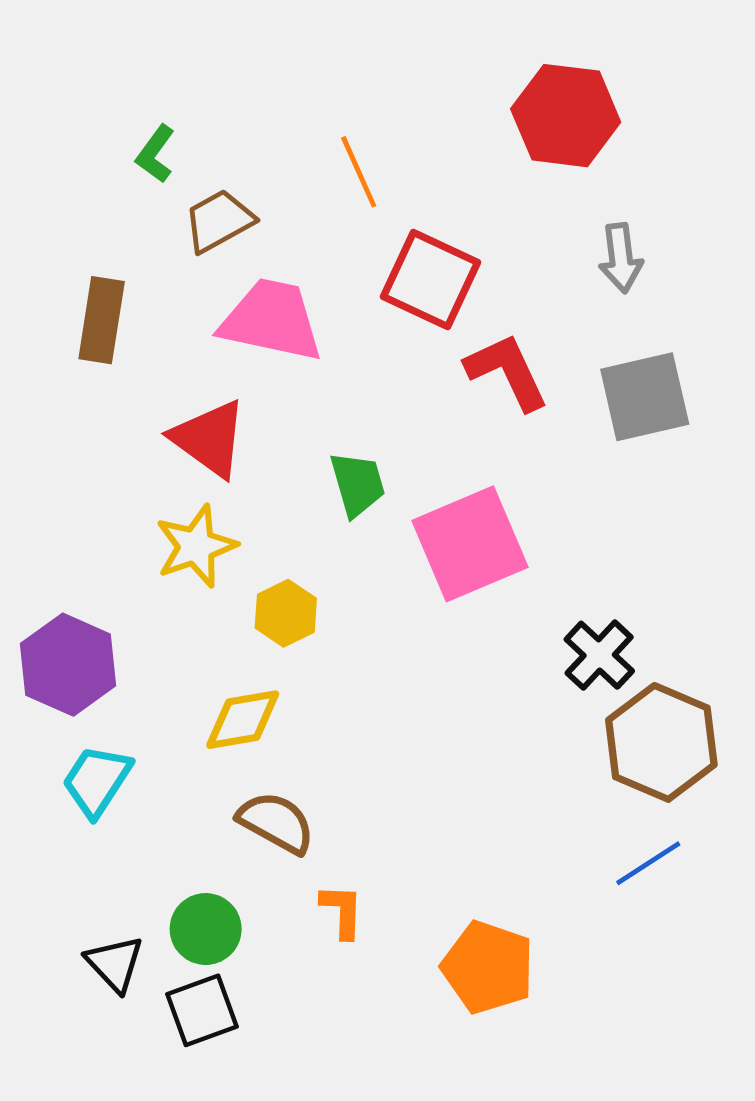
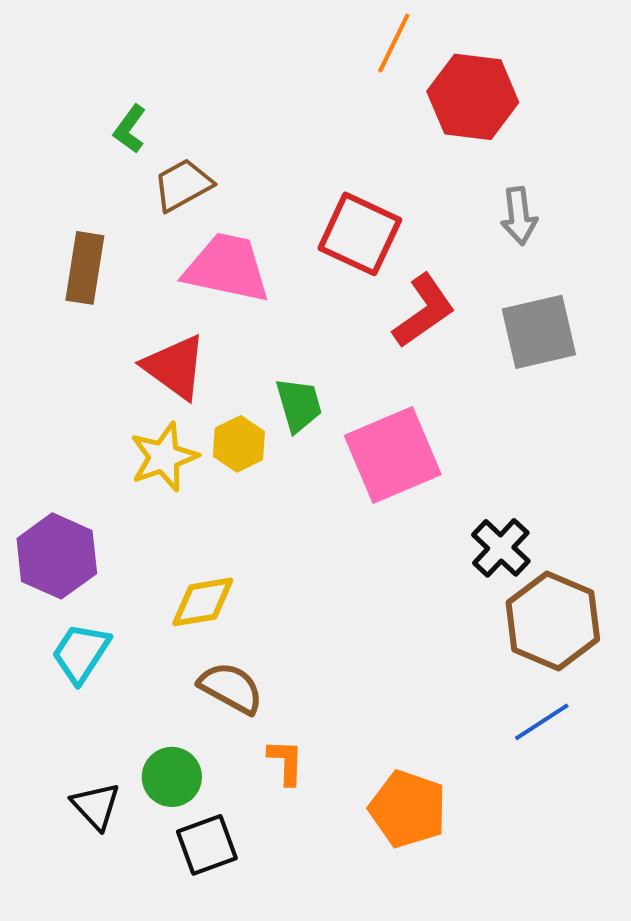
orange line: (359, 172) -> (394, 43), moved, turned 50
red L-shape: (507, 372) -> (424, 311), turned 80
yellow hexagon: (286, 613) -> (239, 444), moved
black square: (202, 1010) -> (207, 845), moved

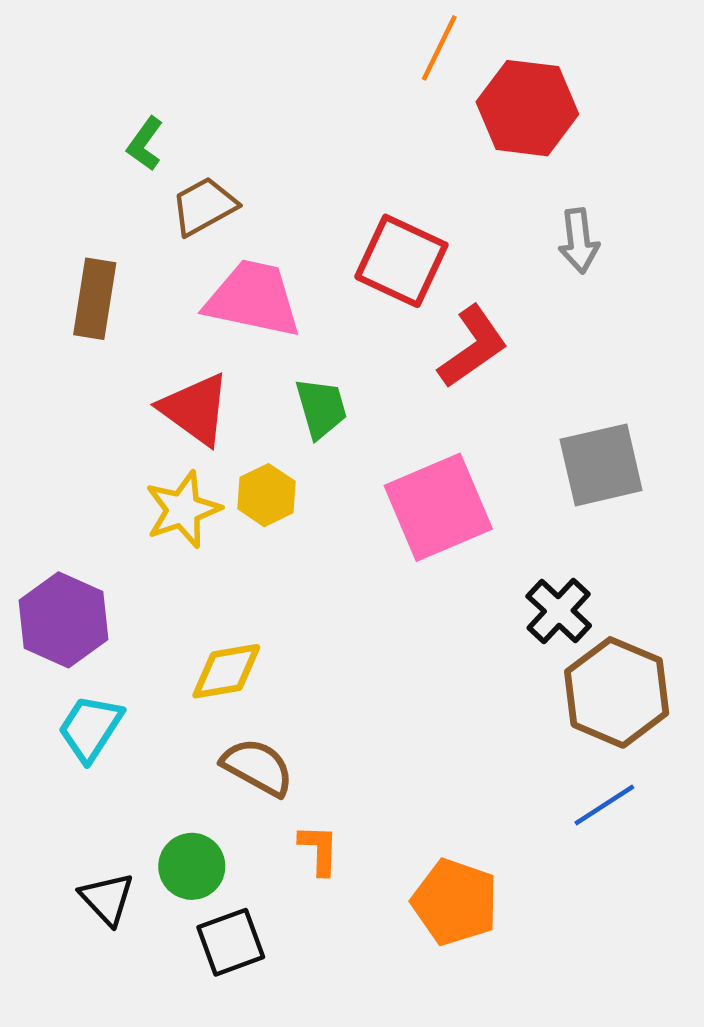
gray square: (539, 332) -> (601, 465), moved
green trapezoid: (299, 405) -> (321, 408), moved

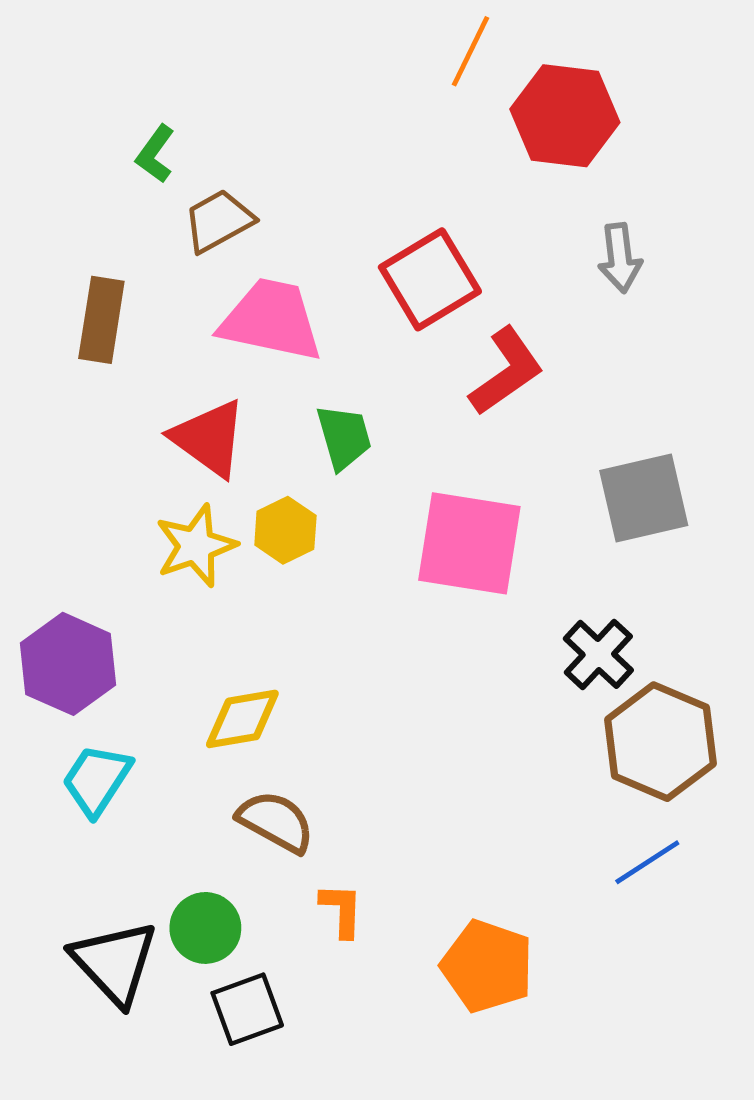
red square: (401, 261) -> (430, 279), turned 34
pink square: (438, 507) -> (469, 543), turned 32
black triangle: (107, 899) -> (115, 963), size x1.5

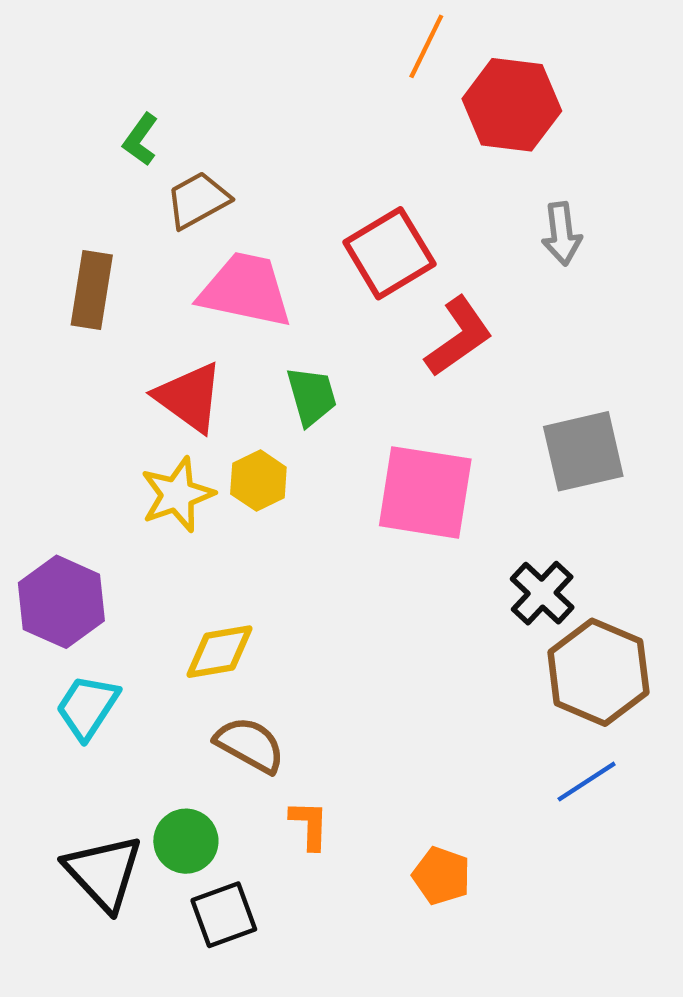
orange pentagon: (487, 966) -> (441, 876), size x0.7

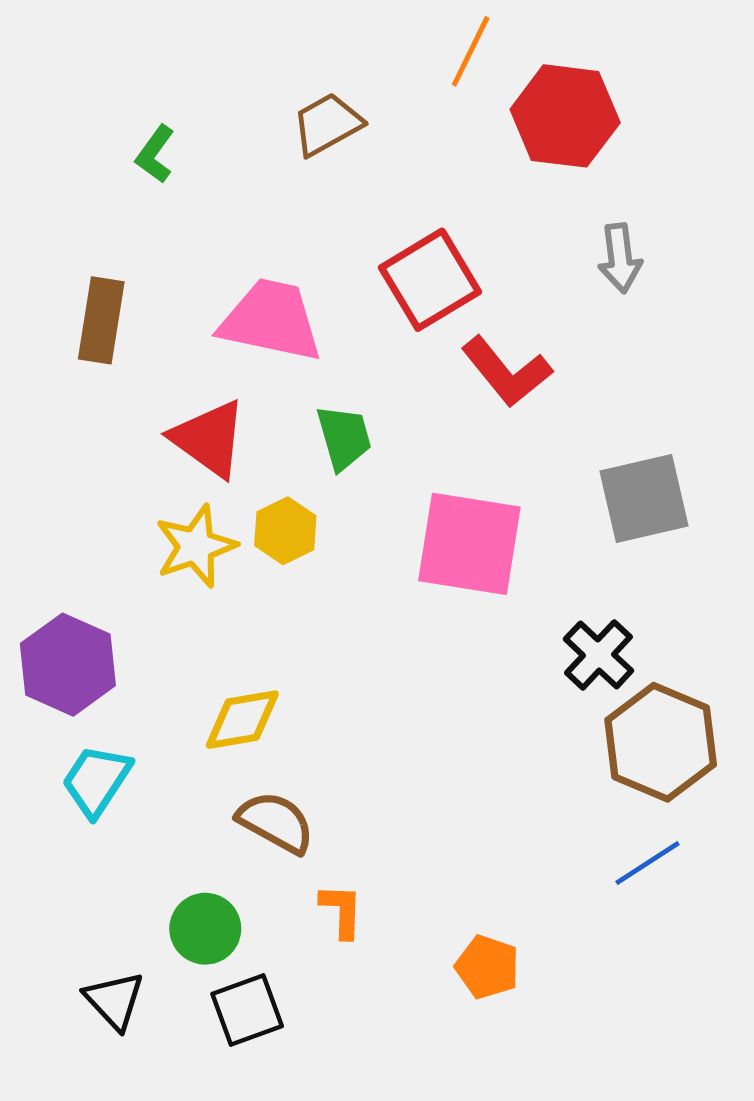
brown trapezoid: (198, 200) -> (327, 124), moved
red L-shape: (459, 337) -> (506, 372), turned 86
black triangle: (104, 873) -> (114, 1000), moved, size x0.7

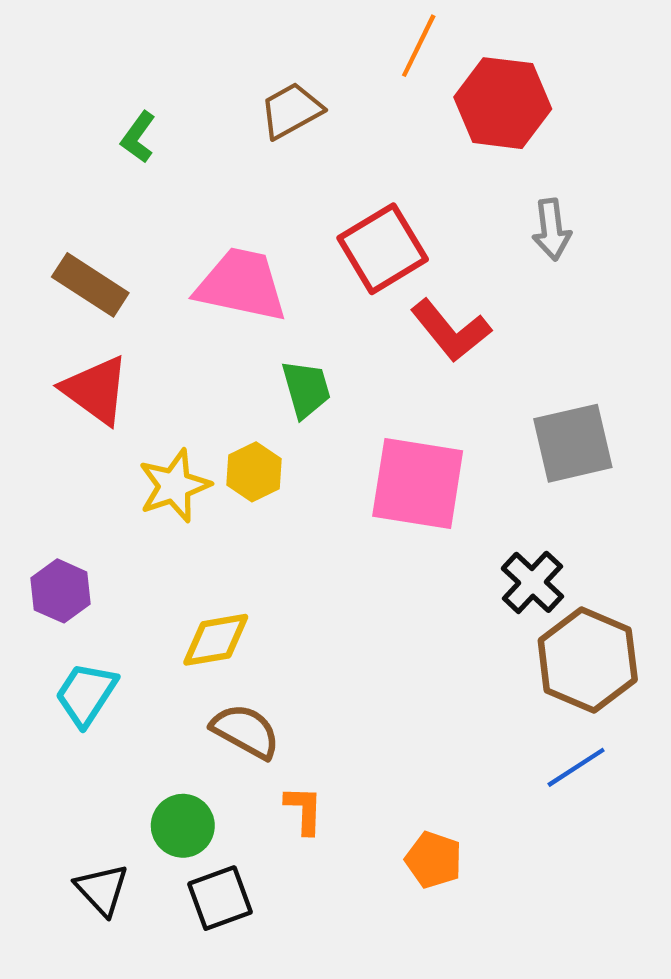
brown rectangle: (101, 320) -> (90, 285), turned -66
red triangle: (209, 439) -> (96, 390), moved
purple hexagon: (68, 665) -> (61, 591), size x0.7

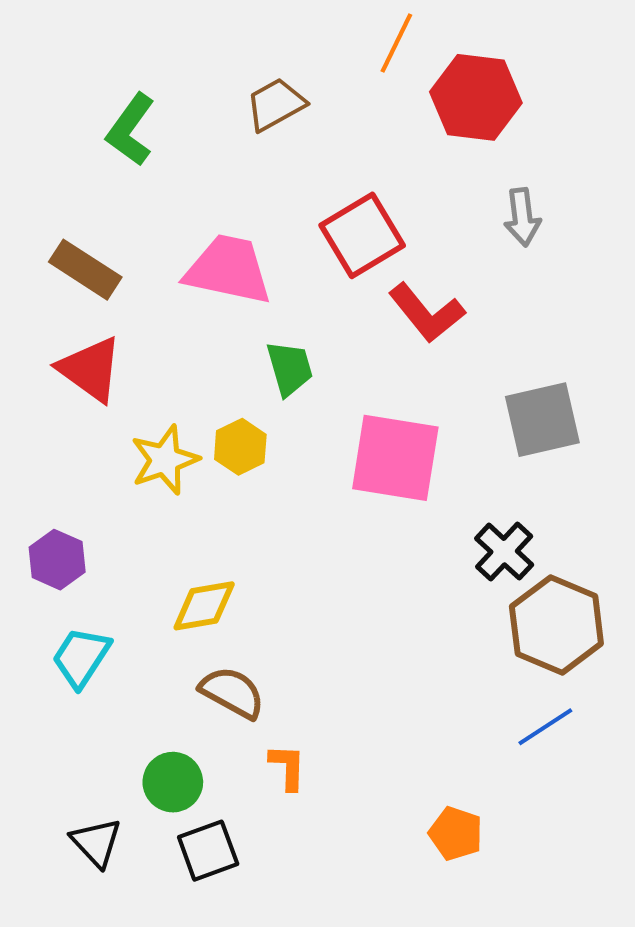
green L-shape: (138, 137) -> (131, 130), size x1.5
orange pentagon: (434, 860) -> (456, 833), moved

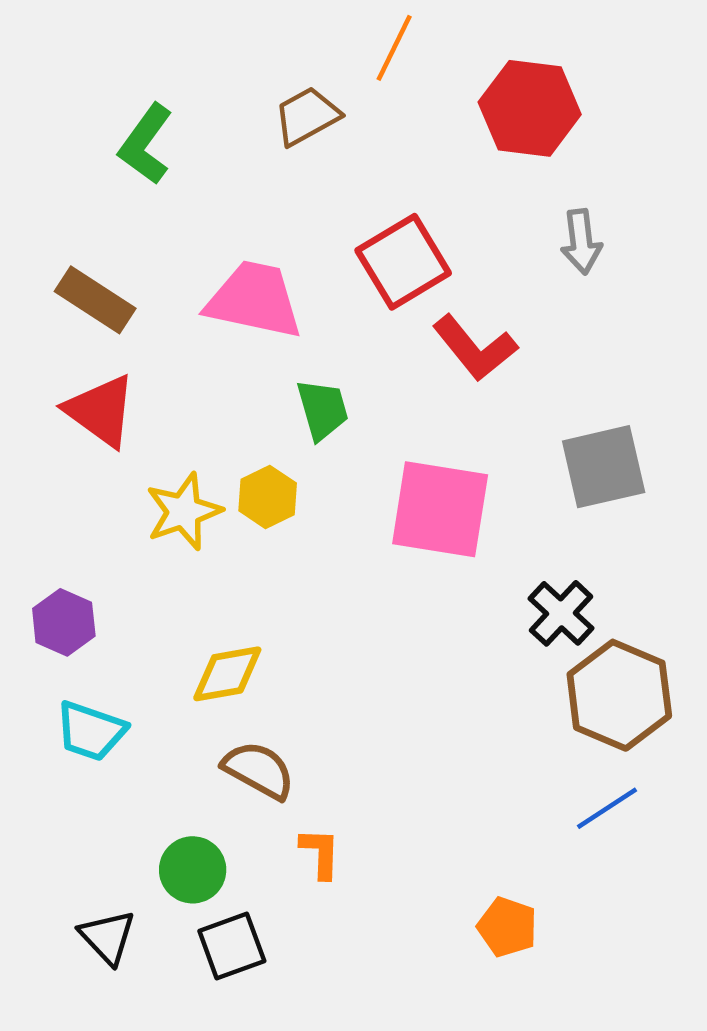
orange line: (396, 43) -> (394, 48), moved
cyan trapezoid: (81, 657) -> (91, 731), turned -104

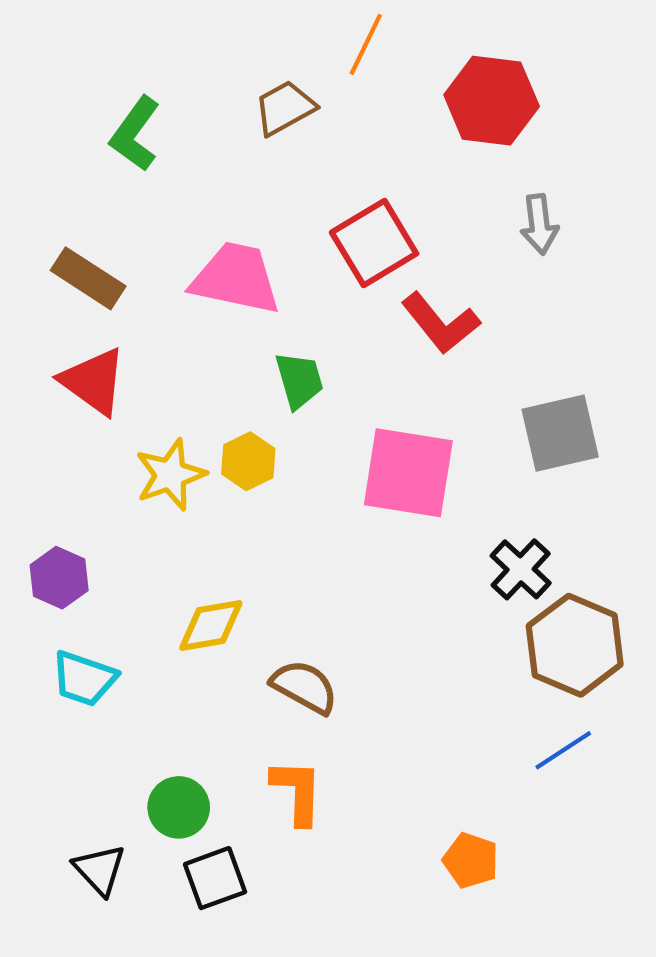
brown semicircle: (259, 770) -> (304, 687), moved
orange L-shape: (320, 853) -> (297, 792), size x1.4

